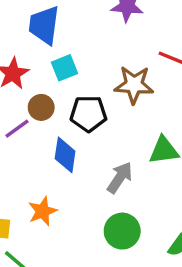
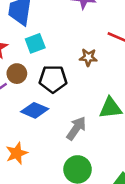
brown star: (134, 85) -> (88, 57), size x0.6
blue diamond: (65, 155) -> (35, 110), turned -76

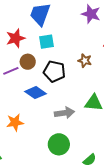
gray arrow: (76, 128) -> (64, 113), turned 36

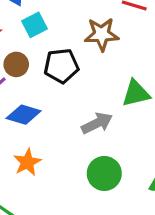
brown star: (85, 61) -> (102, 34), size x1.5
blue diamond: (35, 93) -> (24, 115), moved

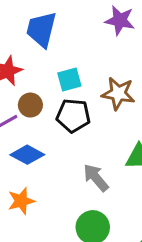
cyan square: (34, 25) -> (69, 79), moved
gray arrow: (97, 123) -> (96, 178), turned -116

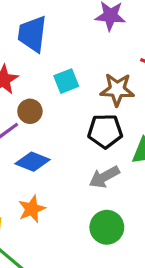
black pentagon: (73, 116) -> (105, 131), moved
gray arrow: (96, 178) -> (104, 177), turned -72

